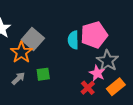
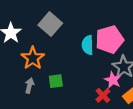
gray square: (33, 39) -> (50, 24), moved
gray arrow: (18, 78) -> (29, 86), turned -32

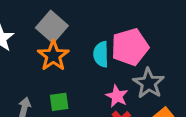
orange star: (33, 58) -> (53, 56), moved
pink star: (113, 80) -> (117, 96), moved

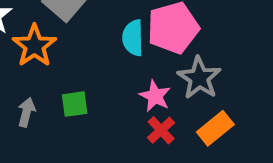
orange star: (53, 56) -> (34, 46), moved

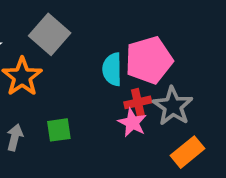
red cross: (161, 130) -> (138, 102), moved, turned 30

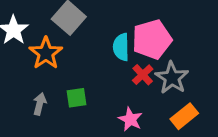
red cross: (138, 102) -> (143, 75), turned -30
pink star: (132, 123) -> (130, 119), moved

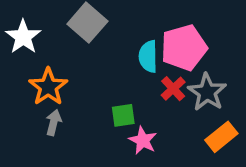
orange star: (46, 53) -> (48, 87), moved
green square: (77, 98) -> (123, 115), moved
pink star: (130, 119) -> (143, 140), moved

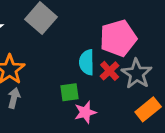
cyan semicircle: (148, 56) -> (87, 62), moved
pink star: (143, 140) -> (85, 112), turned 30

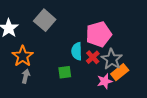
orange rectangle: (148, 109) -> (120, 72), moved
pink star: (85, 112) -> (105, 81), moved

